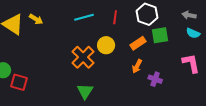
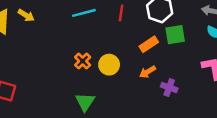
yellow circle: (106, 45) -> (109, 65), moved
orange cross: (83, 57) -> (83, 61), size x0.6
orange arrow: (137, 66) -> (148, 72), turned 32

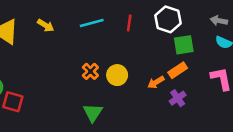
yellow arrow: (26, 15) -> (46, 25), moved
orange rectangle: (149, 44) -> (178, 70), moved
purple cross: (169, 87) -> (178, 98), turned 35

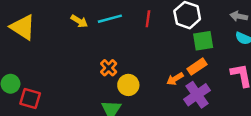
yellow arrow: (46, 25) -> (79, 21), moved
yellow circle: (117, 75) -> (128, 85), moved
purple cross: (178, 98) -> (197, 95), size x1.5

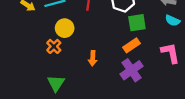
orange arrow: (175, 79) -> (93, 58), moved, turned -56
yellow circle: (128, 85) -> (65, 28), moved

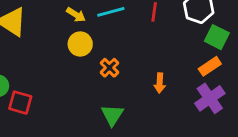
green square: (137, 23) -> (217, 37), turned 36
yellow circle: (65, 28) -> (80, 44), moved

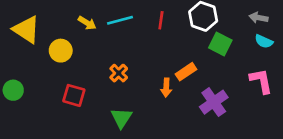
yellow circle: (80, 44) -> (61, 51), moved
orange rectangle: (210, 66) -> (186, 72), moved
red square: (20, 103) -> (74, 95), moved

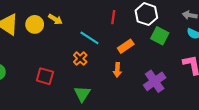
cyan line: (120, 20) -> (89, 38), moved, turned 48
yellow circle: (61, 51) -> (35, 24), moved
orange rectangle: (186, 72) -> (126, 46), moved

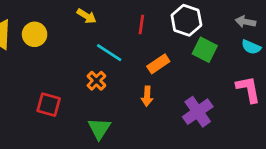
yellow arrow: (55, 19) -> (87, 16), moved

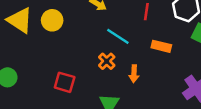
orange rectangle: (158, 64) -> (161, 46), turned 48
orange arrow: (147, 96) -> (134, 74), moved

